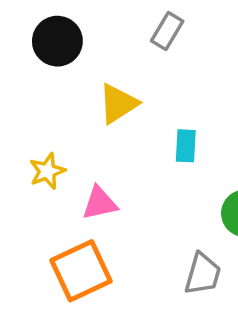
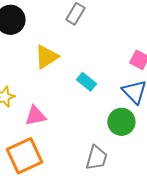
cyan rectangle: (186, 146) -> (86, 82), turned -54

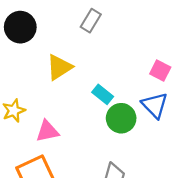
green circle: (121, 122) -> (121, 118), moved

